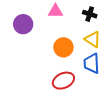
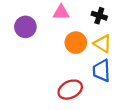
orange circle: (63, 47) -> (76, 43), moved

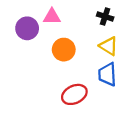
pink triangle: (61, 12) -> (52, 17), moved
orange circle: (76, 43) -> (64, 50), moved

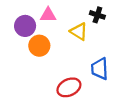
yellow triangle: (109, 46) -> (79, 31), moved
orange circle: (64, 50) -> (39, 46), moved

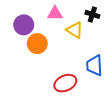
pink triangle: (48, 15) -> (55, 13), moved

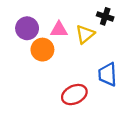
pink triangle: (55, 13) -> (59, 29), moved
yellow triangle: (75, 30) -> (85, 34), turned 48

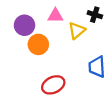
pink triangle: (59, 29) -> (55, 16), moved
red ellipse: (74, 95) -> (53, 85), moved

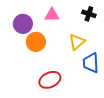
yellow triangle: (77, 31) -> (77, 42), moved

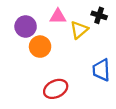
yellow triangle: (77, 42) -> (79, 30), moved

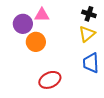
pink triangle: (58, 16) -> (42, 15), moved
yellow triangle: (79, 30) -> (87, 34), moved

